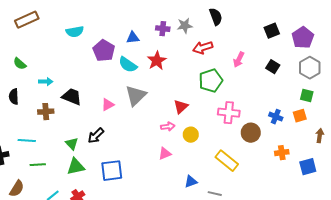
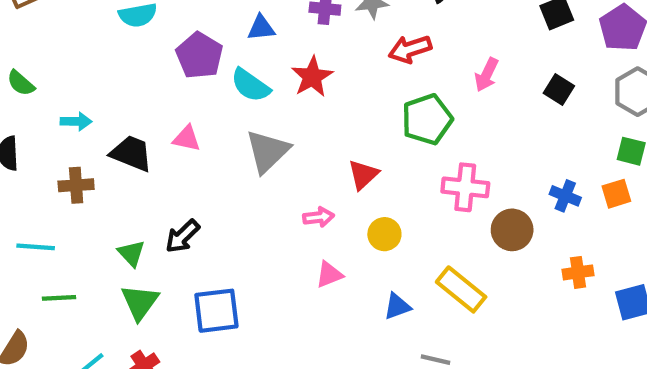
pink triangle: (108, 105) -> (187, 138), moved, turned 40
pink arrow: (168, 127) -> (319, 217), moved
green triangle: (76, 167) -> (140, 302), turned -42
blue triangle: (191, 182) -> (397, 306), moved

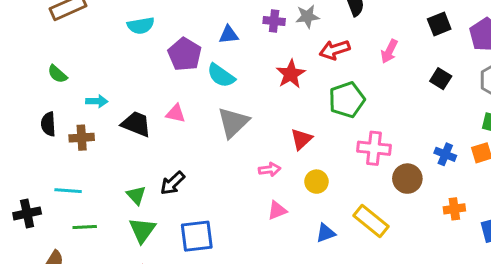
pink arrow: (487, 75) -> (389, 51), moved
red star: (312, 77) -> (291, 74), moved
brown cross: (76, 185) -> (82, 138), moved

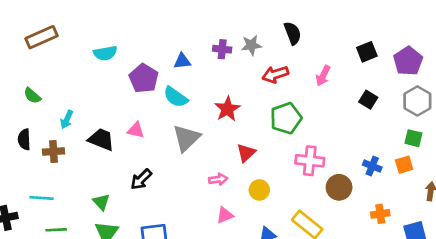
red star: (291, 74) -> (227, 109), moved
cyan arrow: (97, 101) -> (67, 120), turned 114
black arrow: (173, 183) -> (141, 179), moved

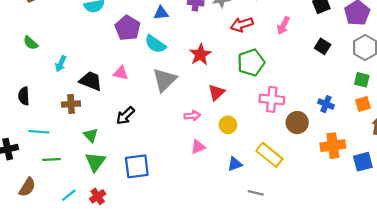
black semicircle: (24, 139) -> (24, 96), moved
brown cross: (53, 151) -> (71, 104), moved
orange square: (404, 165) -> (363, 104), moved
orange cross: (380, 214) -> (333, 146), size x1.5

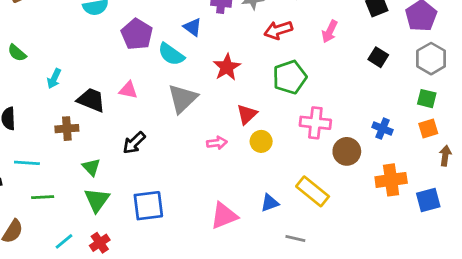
blue triangle: (161, 13) -> (193, 27), moved, turned 42
yellow circle: (228, 125) -> (261, 141), moved
pink triangle: (198, 147) -> (224, 216), moved, size x1.5

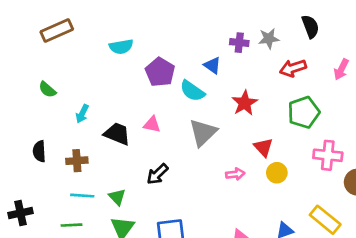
red triangle: (247, 114) -> (263, 147), turned -30
brown cross: (67, 129) -> (77, 161), moved
cyan line: (27, 163) -> (82, 196), moved

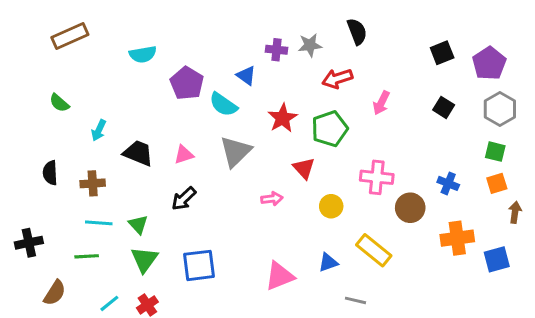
pink arrow: (341, 69) -> (381, 103), moved
green pentagon: (304, 112) -> (330, 129), moved
pink triangle: (152, 124) -> (184, 155), moved, turned -30
yellow circle: (277, 173) -> (331, 206), moved

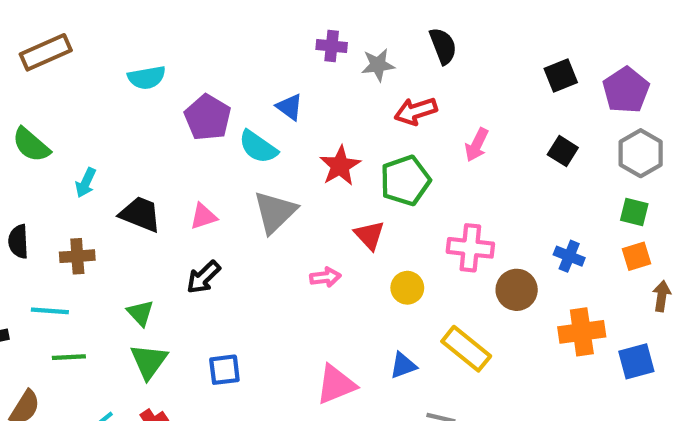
purple cross: (276, 50) -> (332, 46), moved
green semicircle: (59, 103) -> (31, 145), size x1.4
cyan line: (99, 223) -> (50, 311), moved
blue square: (199, 265) -> (224, 370), size x0.7

